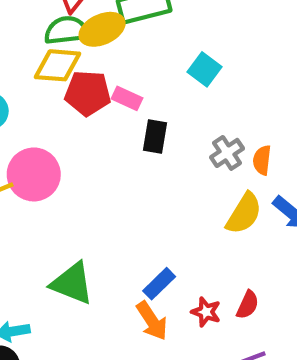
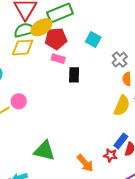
red pentagon: (88, 93) -> (56, 39), moved
gray cross: (227, 153) -> (120, 60), moved
pink circle: (34, 174) -> (19, 101), size x0.6
blue rectangle: (159, 284) -> (121, 141), moved

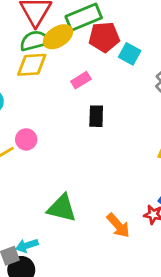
red pentagon: (56, 39) -> (104, 37), moved
pink rectangle: (58, 59) -> (81, 80), turned -48
black rectangle: (74, 75) -> (96, 116), moved

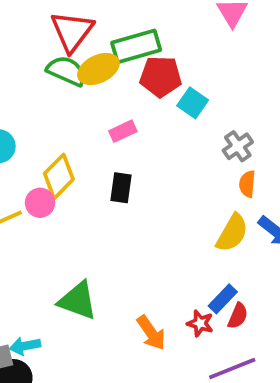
green semicircle: (35, 41) -> (66, 71), turned 32
yellow diamond: (32, 65) -> (59, 176), moved, turned -48
black rectangle: (96, 116) -> (121, 188), moved

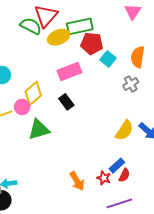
green semicircle: (66, 71) -> (31, 26), moved
pink rectangle: (123, 131) -> (69, 72), size x1.6
orange semicircle: (247, 184) -> (138, 57), moved, size x1.5
black rectangle: (121, 188) -> (66, 102), turned -49
green triangle: (78, 301) -> (39, 130), moved, turned -40

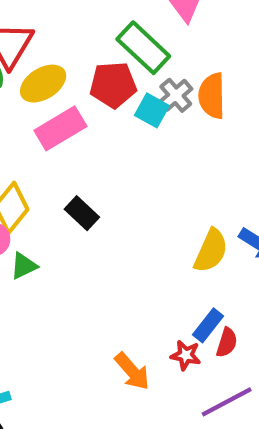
green rectangle: (80, 26) -> (143, 48), moved, turned 65
pink rectangle: (69, 72) -> (60, 128), moved
gray cross: (131, 84) -> (176, 95), moved
green triangle: (39, 130) -> (24, 266), moved, size x0.6

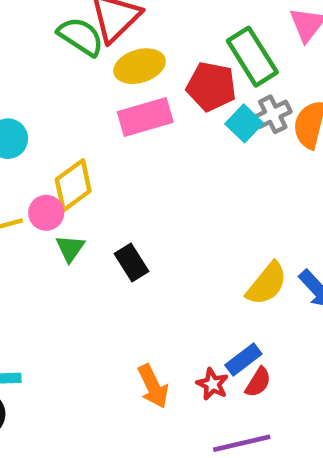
black rectangle: (82, 213) -> (132, 262), moved
green triangle: (24, 266) -> (70, 248), turned -44

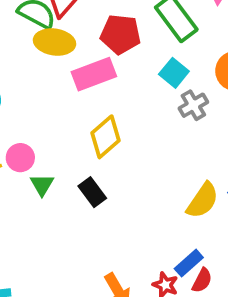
yellow ellipse: (140, 66) -> (54, 42), moved, turned 30
red pentagon: (211, 86) -> (121, 34), moved
gray cross: (273, 114) -> (193, 105), moved
yellow diamond: (73, 185) -> (106, 137), moved

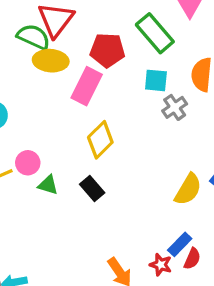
cyan square: (174, 73) -> (156, 80), turned -30
pink rectangle: (94, 74) -> (87, 86), turned -39
green triangle: (42, 185) -> (48, 185), turned -40

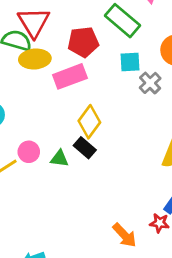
pink rectangle: (87, 86) -> (70, 76), turned 52
green triangle: (48, 185) -> (59, 159), moved
black rectangle: (92, 189) -> (85, 148), moved

